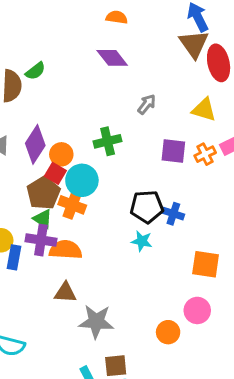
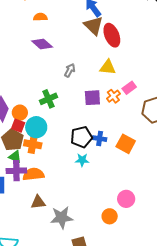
orange square: (206, 264) -> (126, 144), moved, turned 30

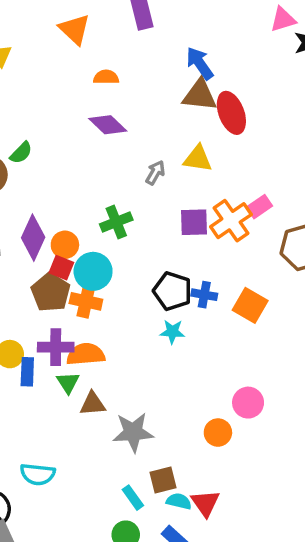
brown triangle: (94, 26) -> (200, 95), turned -40
yellow triangle: (108, 67) -> (198, 159), moved
orange cross: (113, 96) -> (231, 221), size x1.6
black pentagon: (81, 137) -> (172, 291), turned 30
green triangle: (15, 157) -> (68, 383), moved, turned 32

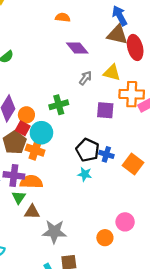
purple diamond: (108, 125) -> (77, 48), moved
orange cross: (231, 221) -> (132, 94), moved, turned 30

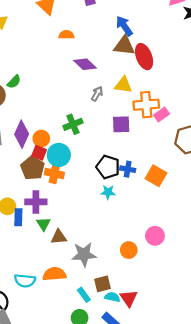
orange semicircle: (31, 182) -> (54, 274), moved
orange circle: (105, 238) -> (129, 250), moved

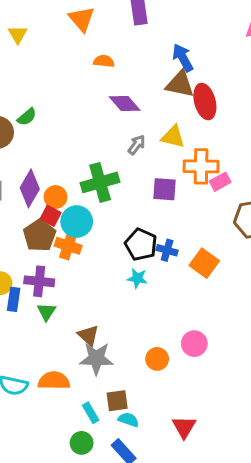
green cross: (73, 124) -> (100, 182), size x1.4
brown triangle: (59, 237) -> (88, 335), moved, turned 42
red triangle: (129, 298) -> (184, 427), moved

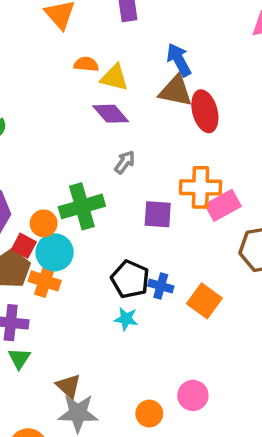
yellow triangle: (173, 137) -> (114, 78), moved
pink rectangle: (220, 182) -> (223, 205), size x1.4
orange circle: (55, 197) -> (44, 223), moved

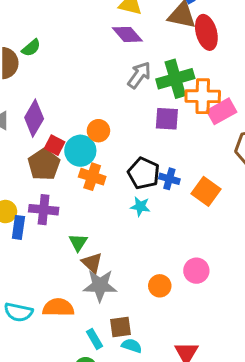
gray arrow: (125, 162) -> (139, 75), size x1.4
green cross: (82, 206) -> (175, 79), moved
orange circle: (44, 223) -> (98, 131), moved
orange cross: (45, 281) -> (92, 177), moved
green triangle: (19, 358) -> (78, 242), moved

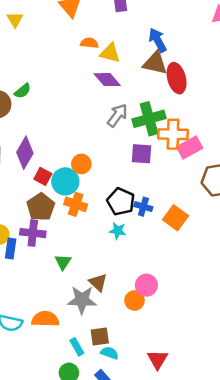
brown pentagon: (44, 164) -> (41, 207), moved
brown triangle: (92, 263) -> (98, 282), moved
pink circle: (196, 271) -> (146, 285), moved

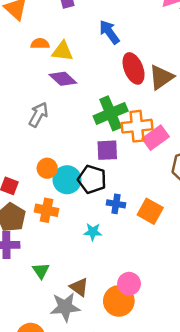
brown triangle: (155, 63) -> (161, 77), moved, turned -40
gray arrow: (117, 115) -> (38, 115), moved
cyan circle: (65, 181) -> (67, 180), moved
black pentagon: (121, 202) -> (92, 179), moved
orange circle: (134, 301) -> (119, 301), size x1.5

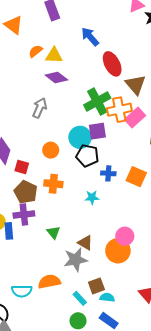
orange semicircle: (40, 44) -> (36, 51), turned -32
brown triangle: (161, 77) -> (136, 85), moved, turned -30
cyan circle: (67, 180) -> (80, 137), moved

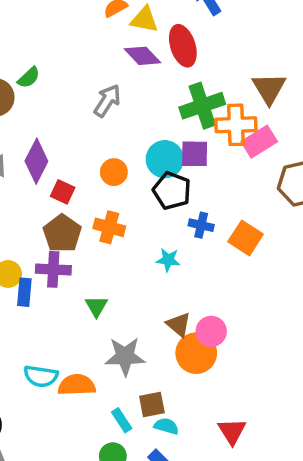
red ellipse: (112, 64) -> (183, 46), moved
brown triangle: (85, 243) -> (179, 324), moved
cyan semicircle: (22, 291) -> (41, 376), moved

